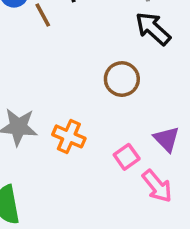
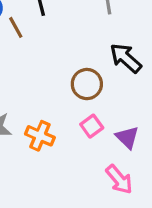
black arrow: (153, 29) -> (126, 58), moved
pink square: (127, 157) -> (92, 126), moved

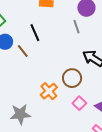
orange cross: (40, 136) -> (49, 91), moved, turned 36

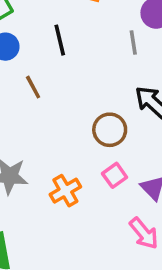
brown line: (23, 51) -> (33, 87), moved
orange cross: (49, 91) -> (65, 191), moved

